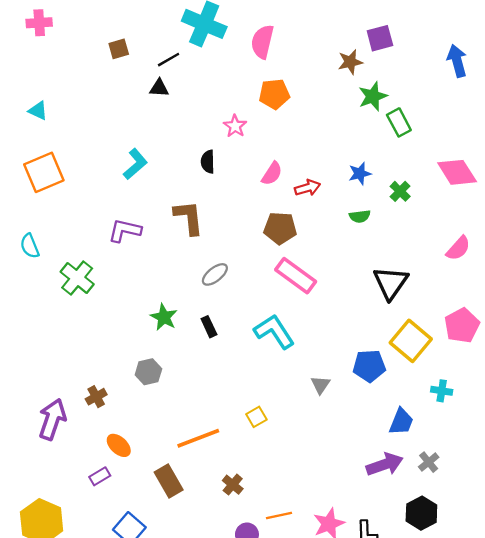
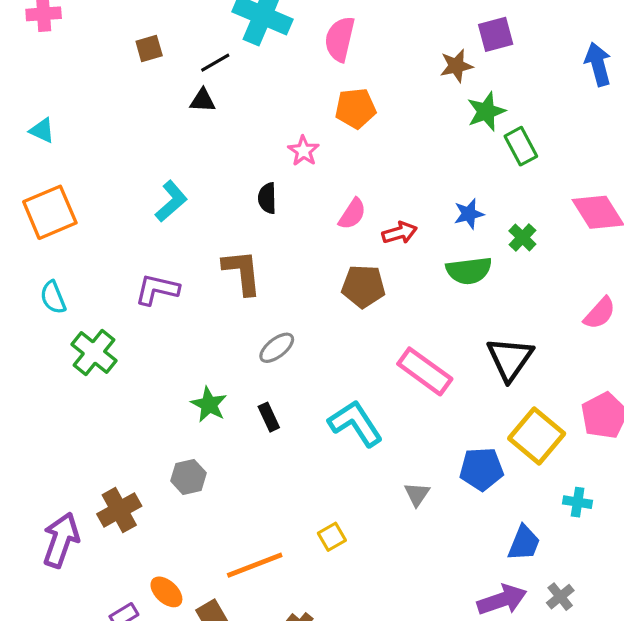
green semicircle: (360, 216) -> (469, 271), size x1.6
cyan semicircle: (30, 246) -> (53, 297), moved
pink rectangle: (296, 276) -> (425, 371), moved
brown cross: (96, 397) -> (119, 510), size x1.5
orange ellipse: (119, 445) -> (166, 592), moved

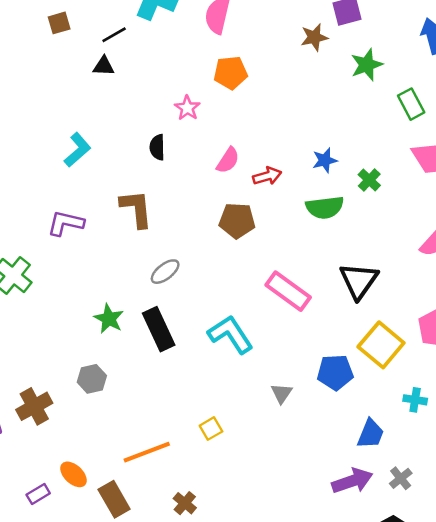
green star: (486, 111) -> (367, 65), moved
green rectangle: (521, 146) -> (411, 104), moved
black rectangle: (269, 417) -> (159, 329), size x1.8

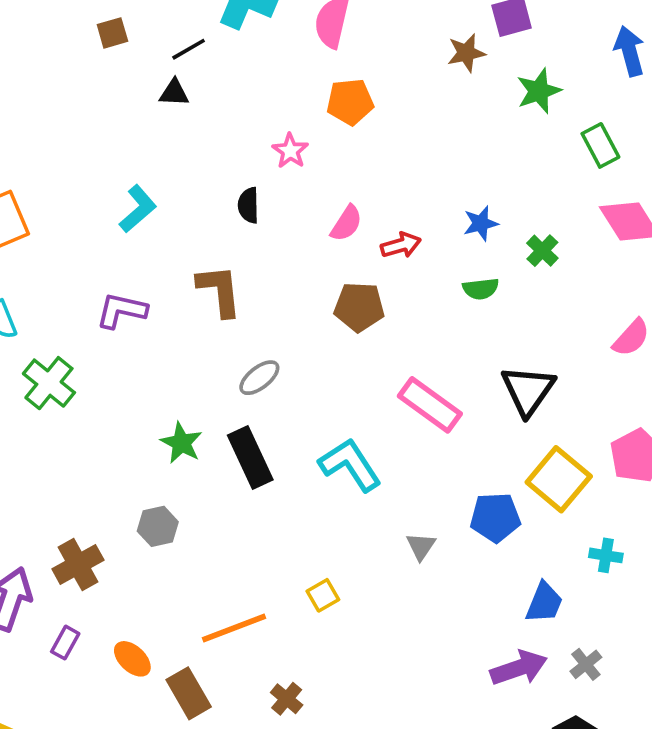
green semicircle: (325, 207) -> (481, 289), size x0.7
purple rectangle: (38, 494) -> (65, 643), moved, turned -30

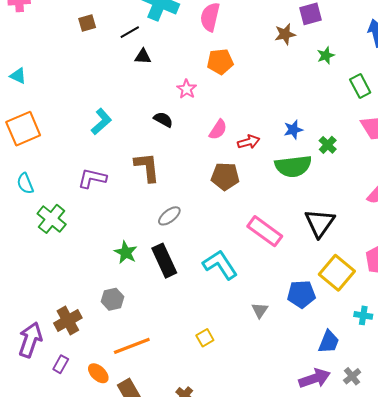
green star: (539, 91) -> (326, 56), size x0.7
black triangle: (174, 93) -> (143, 57), moved
black semicircle: (248, 205) -> (163, 119), turned 120
green semicircle: (481, 289) -> (293, 166), size x1.8
orange line: (234, 628) -> (132, 346), moved

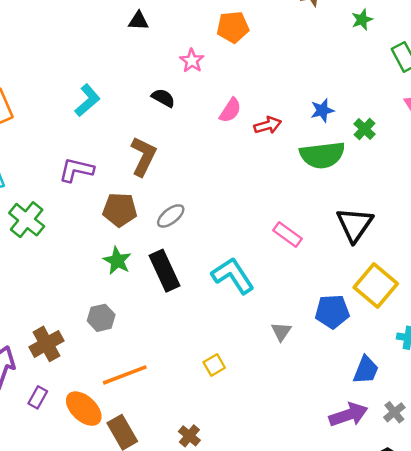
brown L-shape: (147, 167) -> (143, 156), turned 32
brown pentagon: (225, 176) -> (120, 210), moved
pink rectangle: (265, 231) -> (288, 235), size x0.7
orange ellipse: (98, 373) -> (84, 409), size x1.4

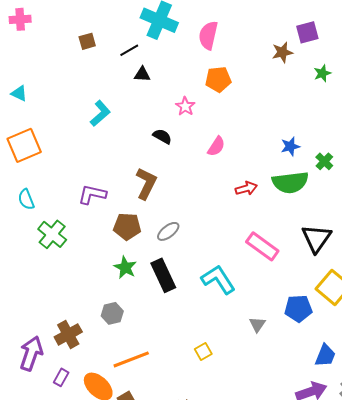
cyan L-shape: (87, 100) -> (100, 113), moved
red arrow: (268, 125) -> (246, 188), moved
pink rectangle: (288, 235) -> (262, 246), size x1.4

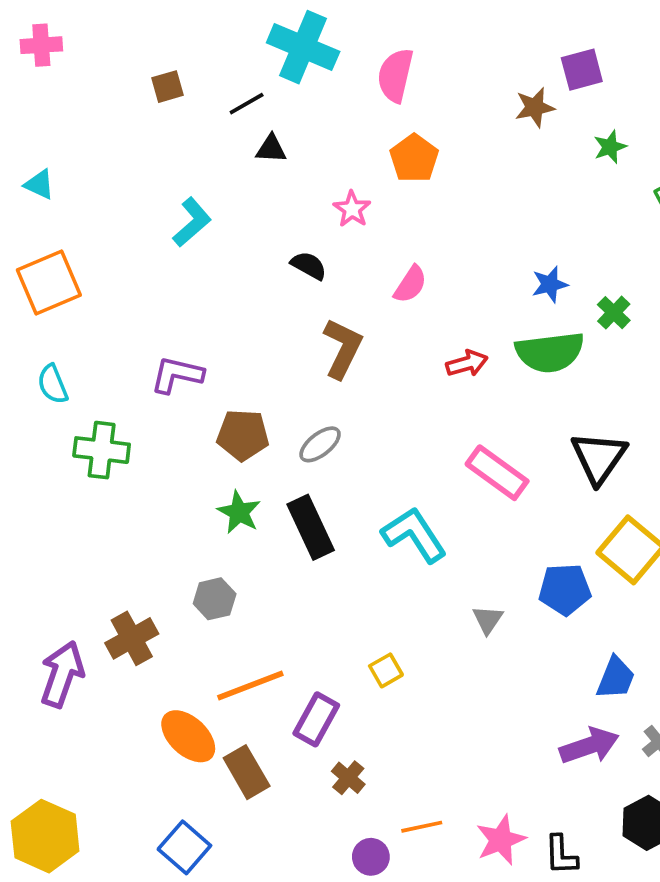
orange pentagon: (218, 79) -> (414, 158), turned -30
brown L-shape: (146, 183) -> (343, 348), moved
green cross: (52, 234) -> (102, 450), turned -32
purple rectangle: (61, 377) -> (316, 719), moved, size x1.5

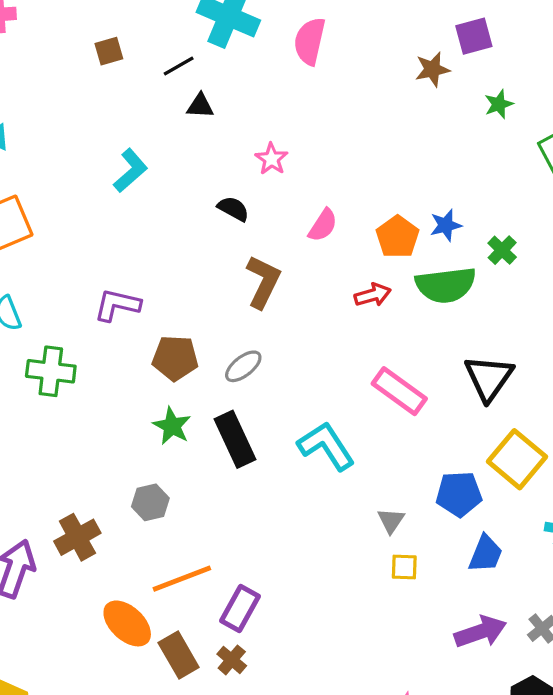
orange pentagon: (414, 158) -> (398, 237), moved
yellow square: (386, 670) -> (404, 567), moved, turned 32
blue trapezoid: (616, 678) -> (486, 554), moved
brown cross: (348, 778) -> (232, 660), moved

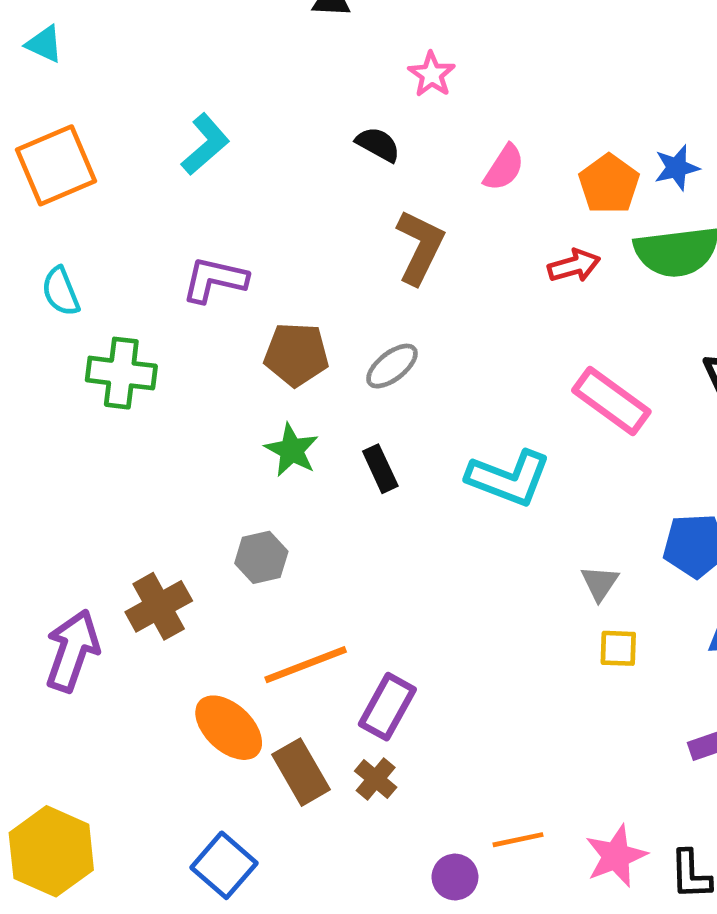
cyan L-shape: (130, 171) -> (205, 144), moved
black rectangle: (235, 439) -> (380, 469), size x0.6
cyan L-shape: (326, 446) -> (509, 478), turned 144

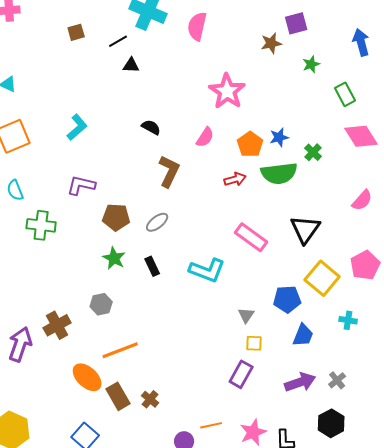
pink star: (432, 74) -> (227, 91), moved, size x1.8
purple rectangle: (387, 707) -> (241, 374), moved

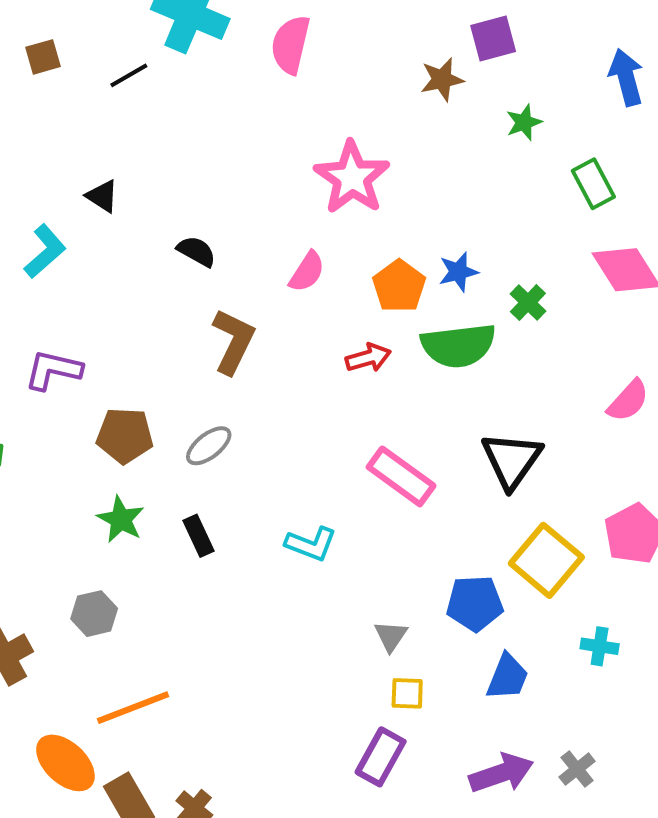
black triangle: (131, 65) -> (102, 196), moved, turned 30
cyan L-shape: (207, 270) -> (311, 544), size x0.7

